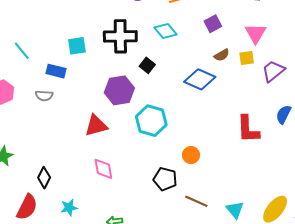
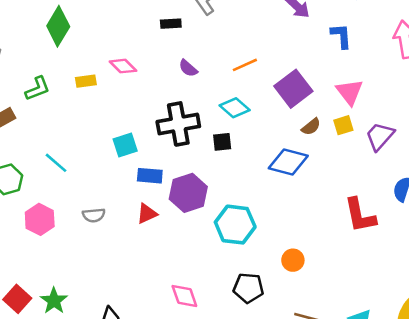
purple square: (213, 24) -> (293, 89), size x1.6
black square: (147, 65) -> (222, 142), moved, turned -35
blue rectangle: (56, 71) -> (150, 176), moved
red triangle: (96, 126) -> (147, 214), moved, size x0.7
black pentagon: (165, 179) -> (248, 288), moved

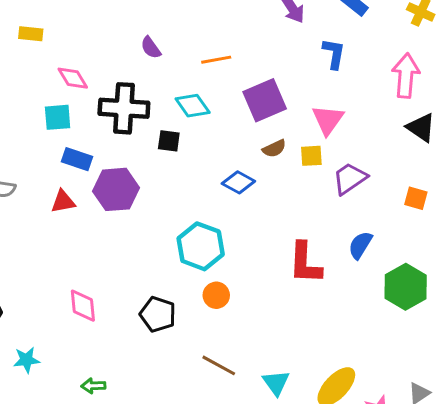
pink diamond: (123, 66) -> (73, 78), moved
blue diamond: (288, 162) -> (238, 182), size x0.7
cyan hexagon: (235, 225) -> (201, 246), moved

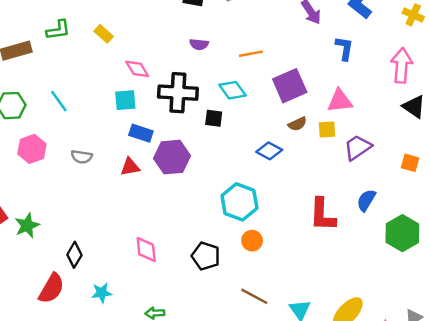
yellow rectangle: (31, 34) -> (104, 34), turned 36
purple semicircle: (151, 48) -> (199, 44), turned -48
pink triangle: (328, 120) -> (340, 101), turned 48

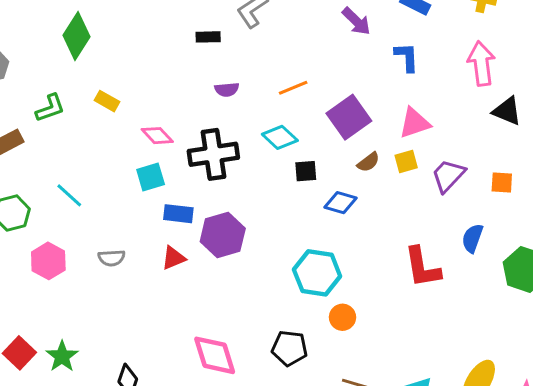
black square: (214, 118) -> (306, 171), moved
orange square: (410, 163) -> (502, 182), moved
pink diamond: (146, 249) -> (215, 355), size x1.4

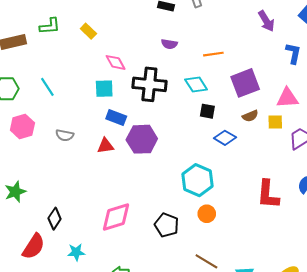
pink diamond: (215, 355) -> (116, 217), turned 76

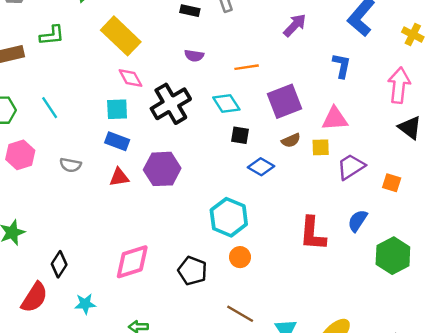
purple arrow: (266, 21) -> (295, 25), moved, turned -105
yellow rectangle: (88, 31) -> (121, 36), moved, size x2.0
black cross: (149, 84) -> (171, 104), turned -36
blue rectangle: (116, 117) -> (117, 141), moved

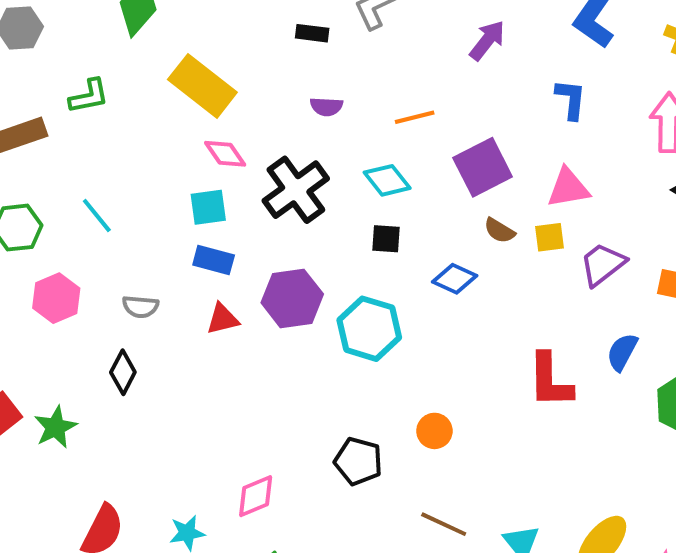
black square: (240, 135) -> (386, 239), moved
brown semicircle: (291, 140) -> (499, 231), turned 60
cyan hexagon: (229, 217) -> (369, 329), moved
pink diamond: (132, 262) -> (256, 496), moved, size x0.7
black diamond: (59, 264) -> (123, 372), moved

